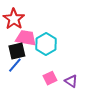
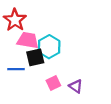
black square: (17, 51) -> (35, 57), moved
blue line: (15, 65) -> (16, 69), turned 49

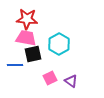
red star: (15, 20) -> (27, 19), moved, turned -30
cyan hexagon: (49, 47) -> (59, 44), moved

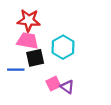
purple triangle: (71, 81) -> (67, 87), moved

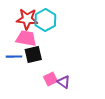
cyan hexagon: (63, 47) -> (45, 20), moved
blue line: (16, 70) -> (14, 57), moved

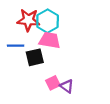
pink trapezoid: (26, 38) -> (50, 40), moved
blue line: (14, 57) -> (16, 46), moved

